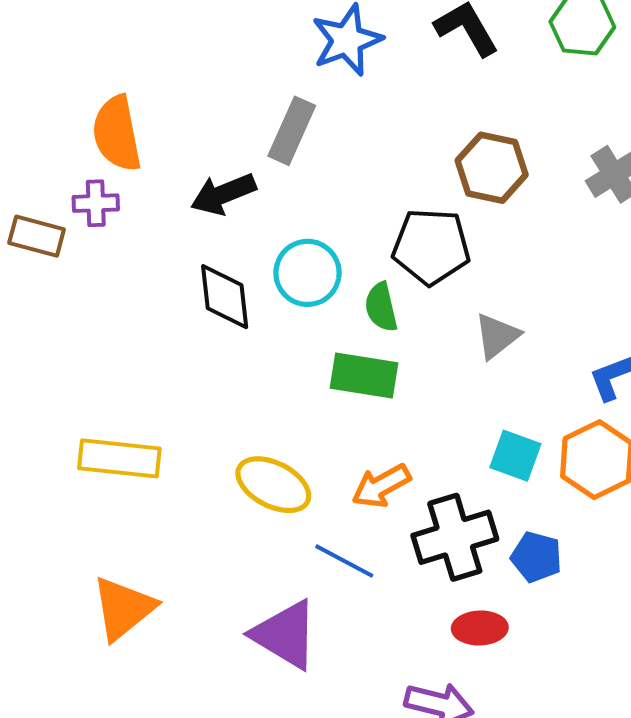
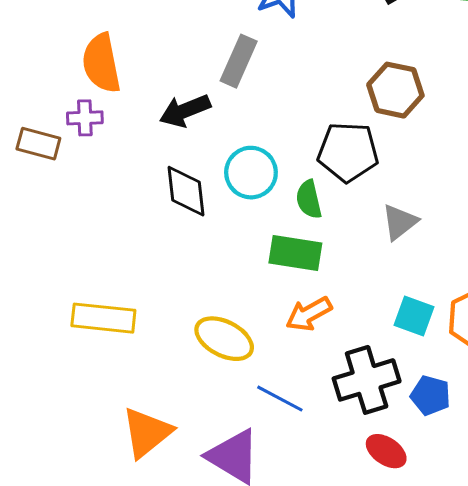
orange arrow: (381, 486) -> (309, 314), moved
orange triangle: (123, 608) -> (147, 433), moved
red ellipse: (480, 628) -> (386, 451), turned 36

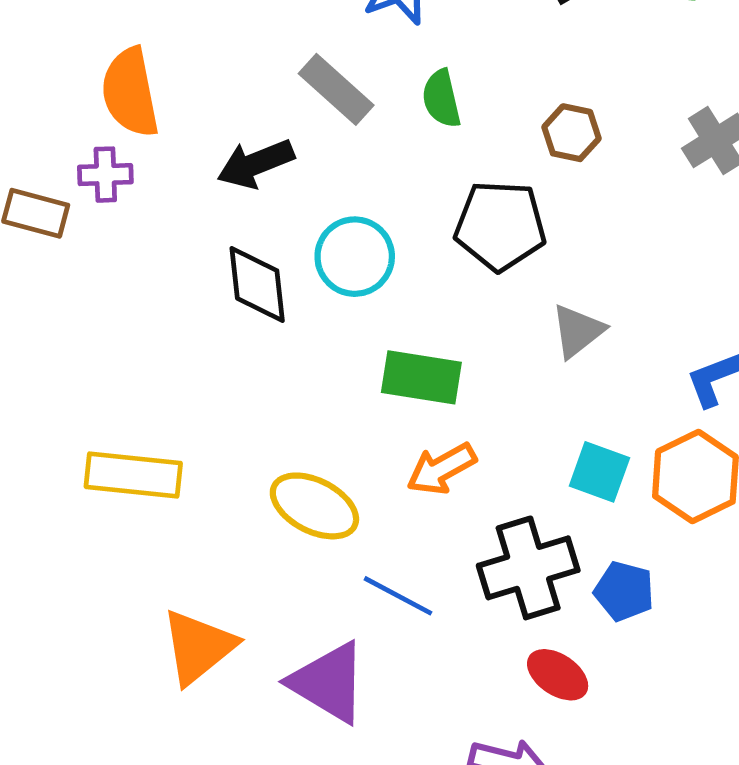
gray rectangle: (239, 61) -> (336, 89), turned -72
brown hexagon: (395, 90) -> (572, 133), size x0.7
green semicircle: (309, 199) -> (441, 99), moved

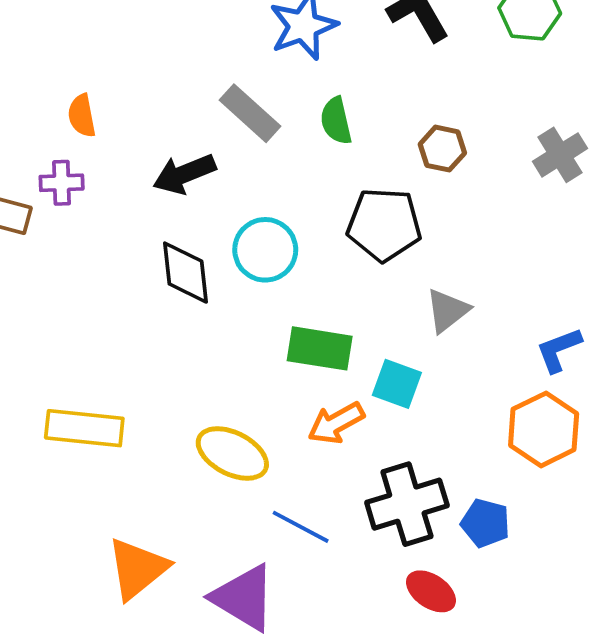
orange semicircle: (130, 92) -> (82, 116), size x0.6
cyan square: (599, 472) -> (397, 384), moved

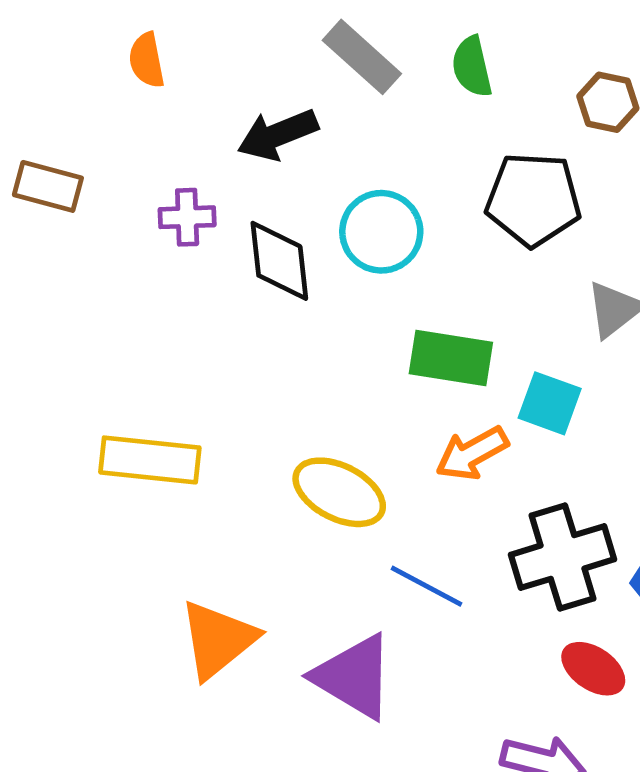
purple cross: (62, 183) -> (187, 217), moved

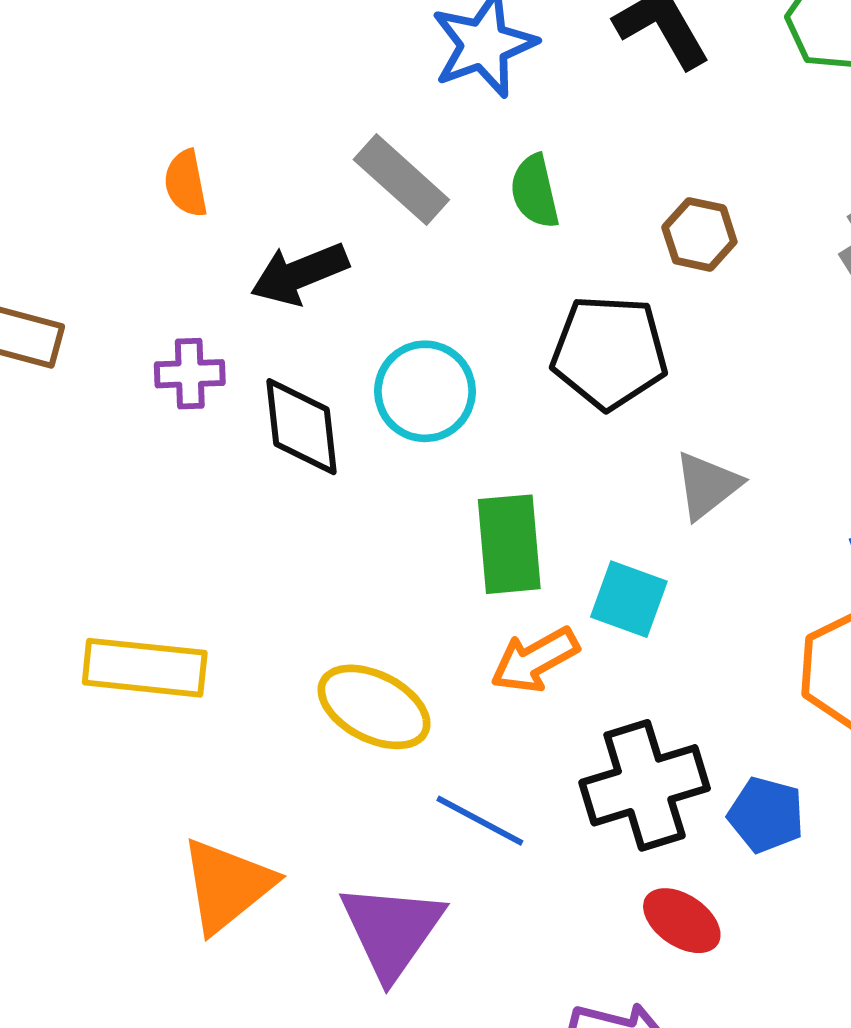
orange semicircle: (147, 60) -> (186, 183), moved
green rectangle: (451, 358) -> (509, 544), turned 76
purple triangle: (354, 677) -> (392, 930), turned 34

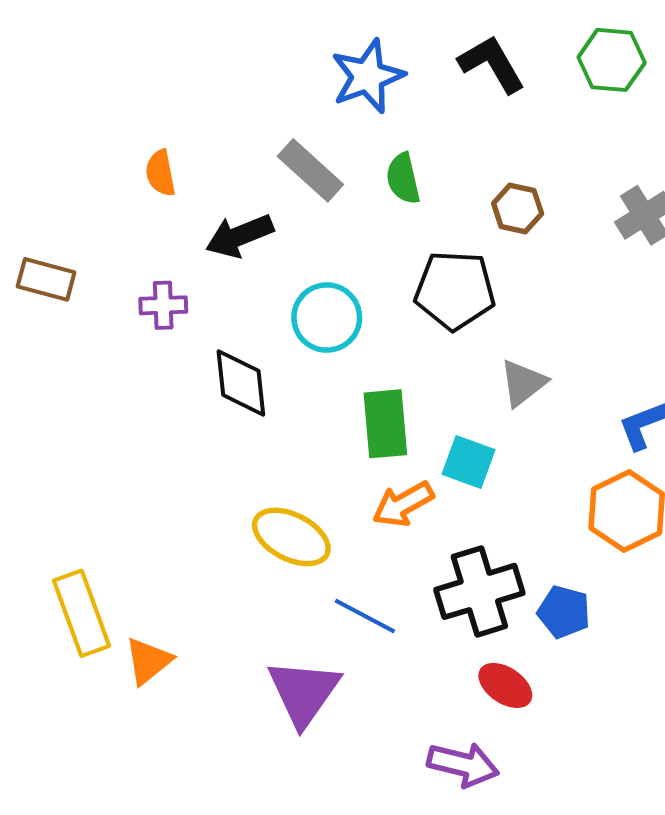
black diamond: (301, 427) -> (241, 383), moved
yellow rectangle: (145, 668) -> (81, 613), moved, turned 64
orange triangle: (227, 885) -> (148, 661), moved, size x0.7

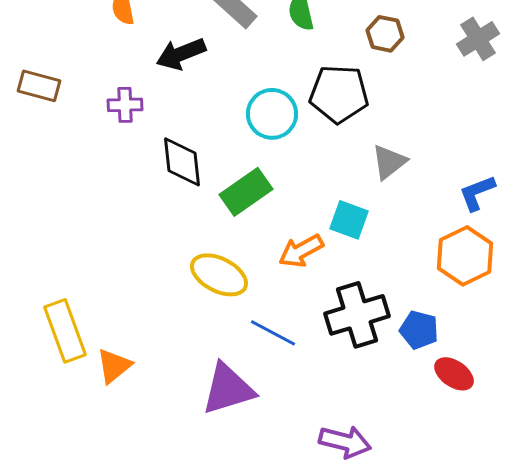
cyan circle: (327, 318) -> (272, 114), moved
green rectangle: (385, 424) -> (246, 192), moved, turned 60
red ellipse: (505, 685) -> (454, 374), moved
purple triangle: (304, 692) -> (228, 389), turned 38

